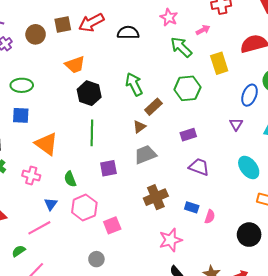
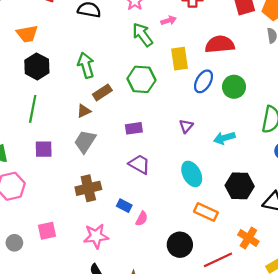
blue ellipse: (250, 95) -> (204, 81), moved
gray trapezoid: (145, 155) -> (85, 141), turned -45
pink square: (112, 225) -> (47, 231), moved

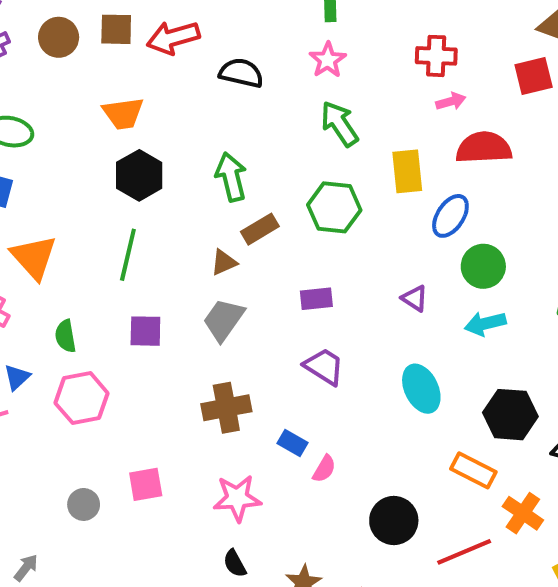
pink arrow: (169, 20) -> (451, 101), moved
green circle: (234, 87) -> (483, 266), moved
purple triangle: (186, 126) -> (415, 298), turned -40
orange rectangle: (206, 212) -> (473, 470), moved

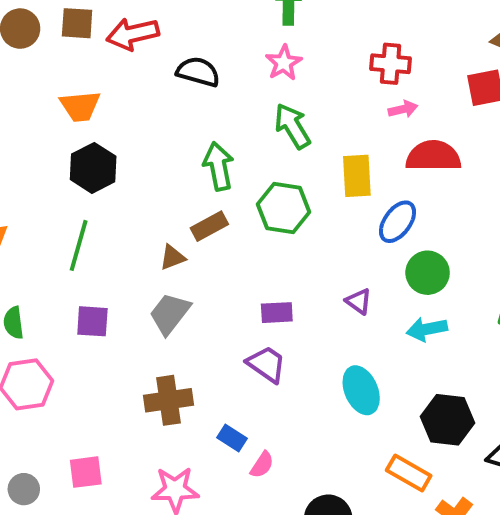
green arrow: (231, 177) -> (218, 166), moved
purple rectangle: (316, 299) -> (277, 313), moved

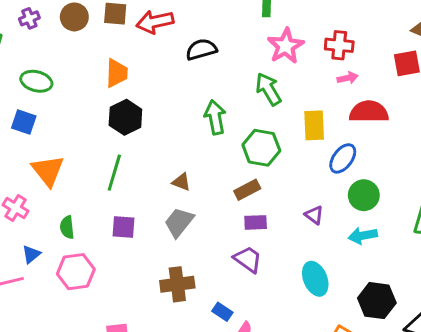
pink star: (284, 63) -> (286, 46), moved, size x1.4
black semicircle: (198, 72) -> (201, 49), turned -32
orange trapezoid: (80, 106) -> (117, 73), turned -84
brown rectangle: (209, 226) -> (247, 190), moved
brown triangle: (172, 257) -> (181, 182), turned 42

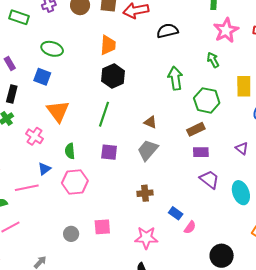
green arrow: (268, 89) -> (213, 60), size x0.7
purple trapezoid: (248, 259) -> (209, 179), moved
brown cross: (177, 284) -> (145, 193), size x0.7

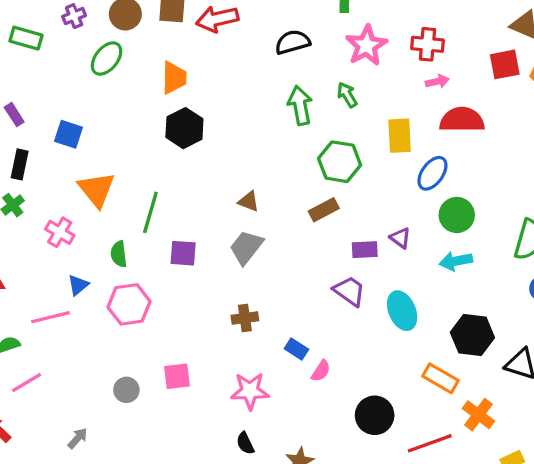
black semicircle: (167, 31) -> (293, 42), moved
green ellipse: (52, 49) -> (107, 59), moved, turned -65
green arrow: (175, 78) -> (300, 105), moved
green line: (104, 114) -> (150, 212), moved
purple rectangle: (201, 152) -> (365, 250), moved

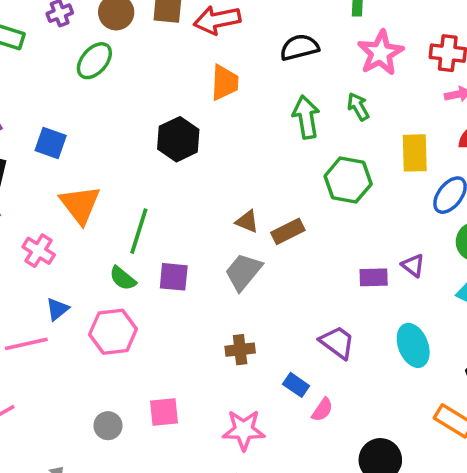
orange trapezoid: (174, 78) -> (225, 83), moved
brown rectangle: (324, 210) -> (288, 231), moved
green semicircle: (119, 254) -> (123, 278), moved, turned -45
purple trapezoid: (349, 291) -> (337, 342), moved

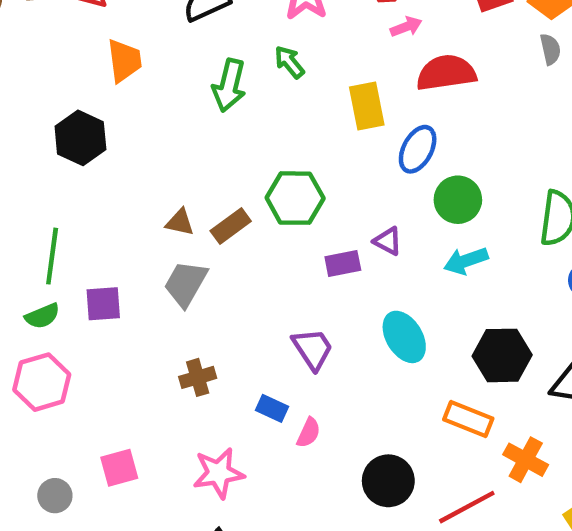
green arrow: (306, 117) -> (229, 85), turned -147
green hexagon: (348, 180) -> (295, 198), moved
green semicircle: (123, 278) -> (42, 316), turned -52
purple trapezoid: (337, 342) -> (313, 349), turned 30

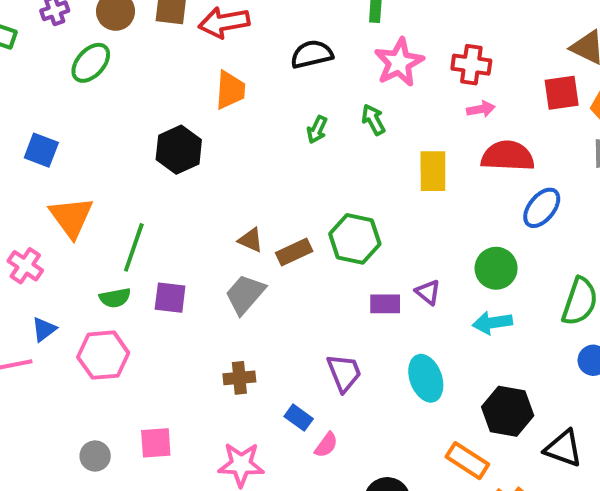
green arrow: (229, 85) -> (317, 130), size x0.6
blue ellipse: (418, 149) -> (542, 208), moved

